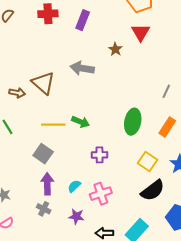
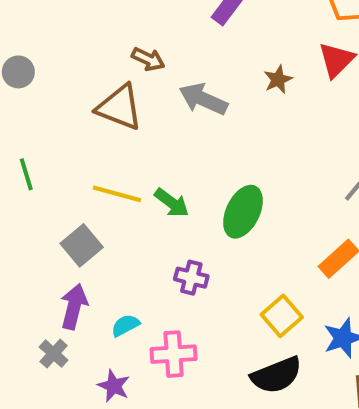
brown triangle: (43, 83) -> (119, 107), turned -35
brown arrow: (17, 93) -> (148, 59), moved
green ellipse: (133, 122) -> (243, 212), moved

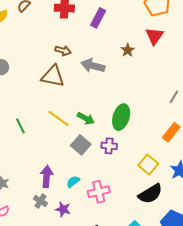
green line: (26, 174) -> (20, 126), moved
yellow line: (117, 194) -> (59, 118), turned 30
gray square: (82, 245) -> (81, 145), moved
purple cross: (191, 278) -> (109, 146), moved
purple star: (114, 386) -> (63, 209), moved

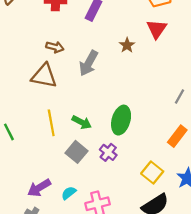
gray arrow: (93, 66) -> (89, 63), turned -75
yellow line: (59, 118) -> (51, 123), turned 45
purple cross: (109, 146) -> (108, 152), turned 35
purple arrow: (47, 177) -> (39, 188), turned -125

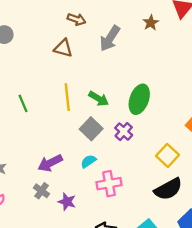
brown triangle: (44, 76) -> (63, 48), size x0.7
cyan semicircle: (69, 193) -> (88, 161), moved

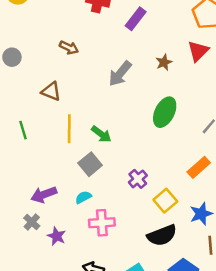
brown arrow: (76, 19) -> (69, 48), moved
brown triangle: (63, 48) -> (51, 91), moved
green ellipse: (139, 99) -> (165, 112), moved
purple cross: (124, 132) -> (138, 179), moved

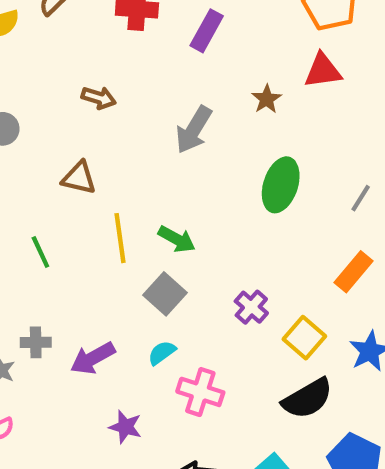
red triangle: (198, 51) -> (323, 71), turned 45
gray cross: (32, 222) -> (36, 342), moved, turned -35
pink cross: (102, 223) -> (200, 392), turned 30

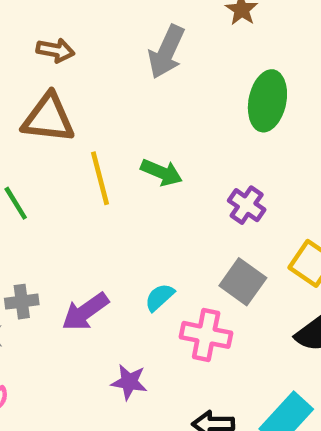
brown arrow: (99, 98) -> (56, 50), moved
brown triangle: (79, 178) -> (48, 118), size x1.4
gray square: (165, 294) -> (243, 282), moved
purple cross: (251, 307) -> (247, 205), moved

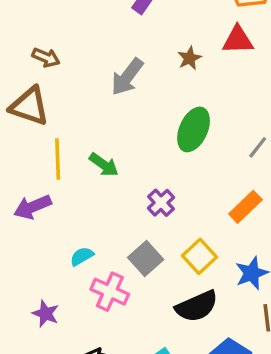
purple arrow: (85, 312) -> (33, 207), moved

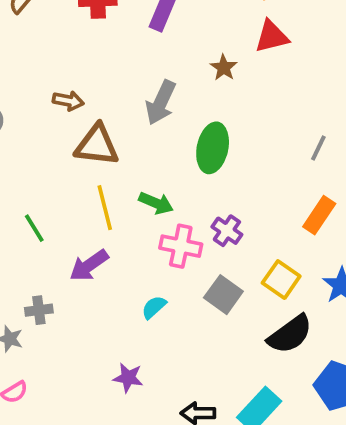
brown triangle: (29, 106) -> (97, 145), moved
green ellipse: (194, 129) -> (213, 148), moved
pink cross: (110, 292) -> (181, 246), moved

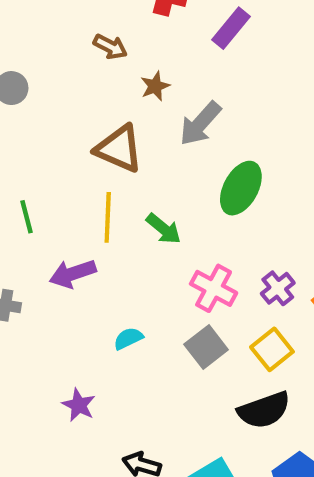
brown star: (224, 68) -> (155, 86), moved
brown arrow: (68, 101) -> (110, 47), moved
purple cross: (227, 231) -> (278, 288), moved
pink cross: (181, 246) -> (214, 288), moved

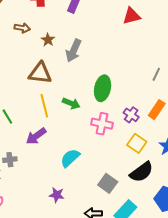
green ellipse: (241, 188) -> (103, 88), moved
cyan semicircle: (128, 338) -> (70, 158), size x1.5
gray square: (206, 347) -> (108, 183), moved

